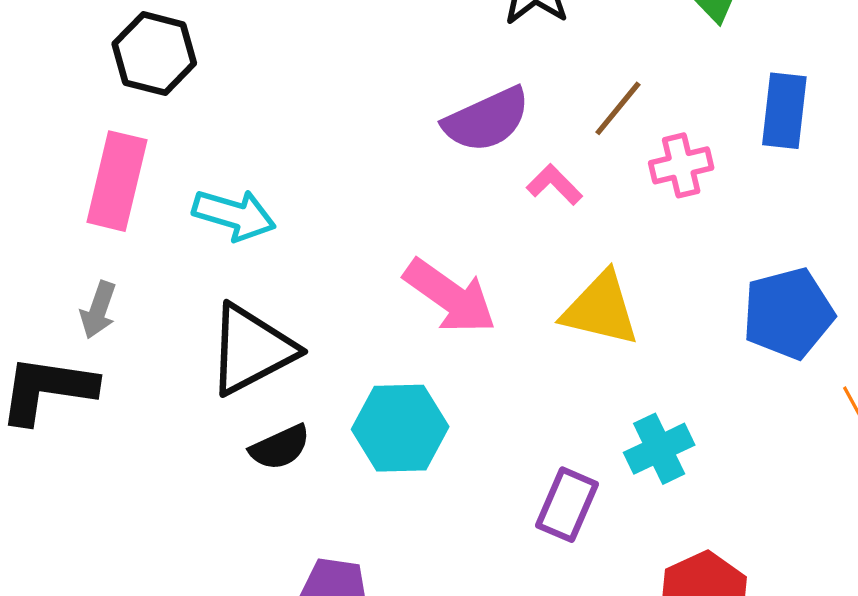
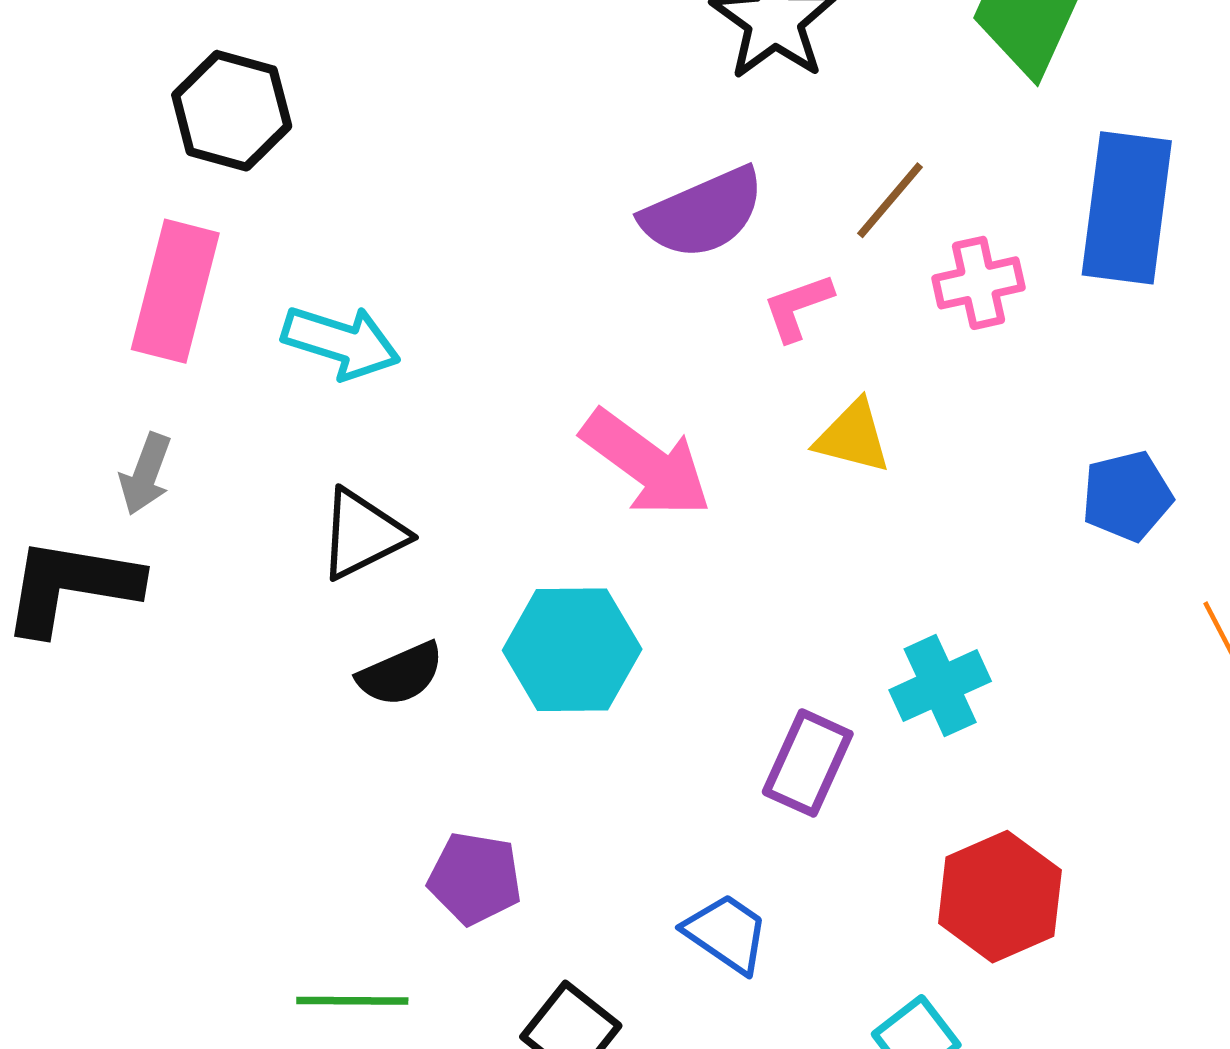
blue rectangle: (784, 111) -> (1127, 208), size x1.4
pink L-shape: (554, 185) -> (798, 307), turned -66
yellow triangle: (601, 309) -> (853, 437), moved, size x0.7
blue pentagon: (788, 313) -> (1127, 496), size x0.7
black triangle: (251, 349) -> (362, 534), size x0.7

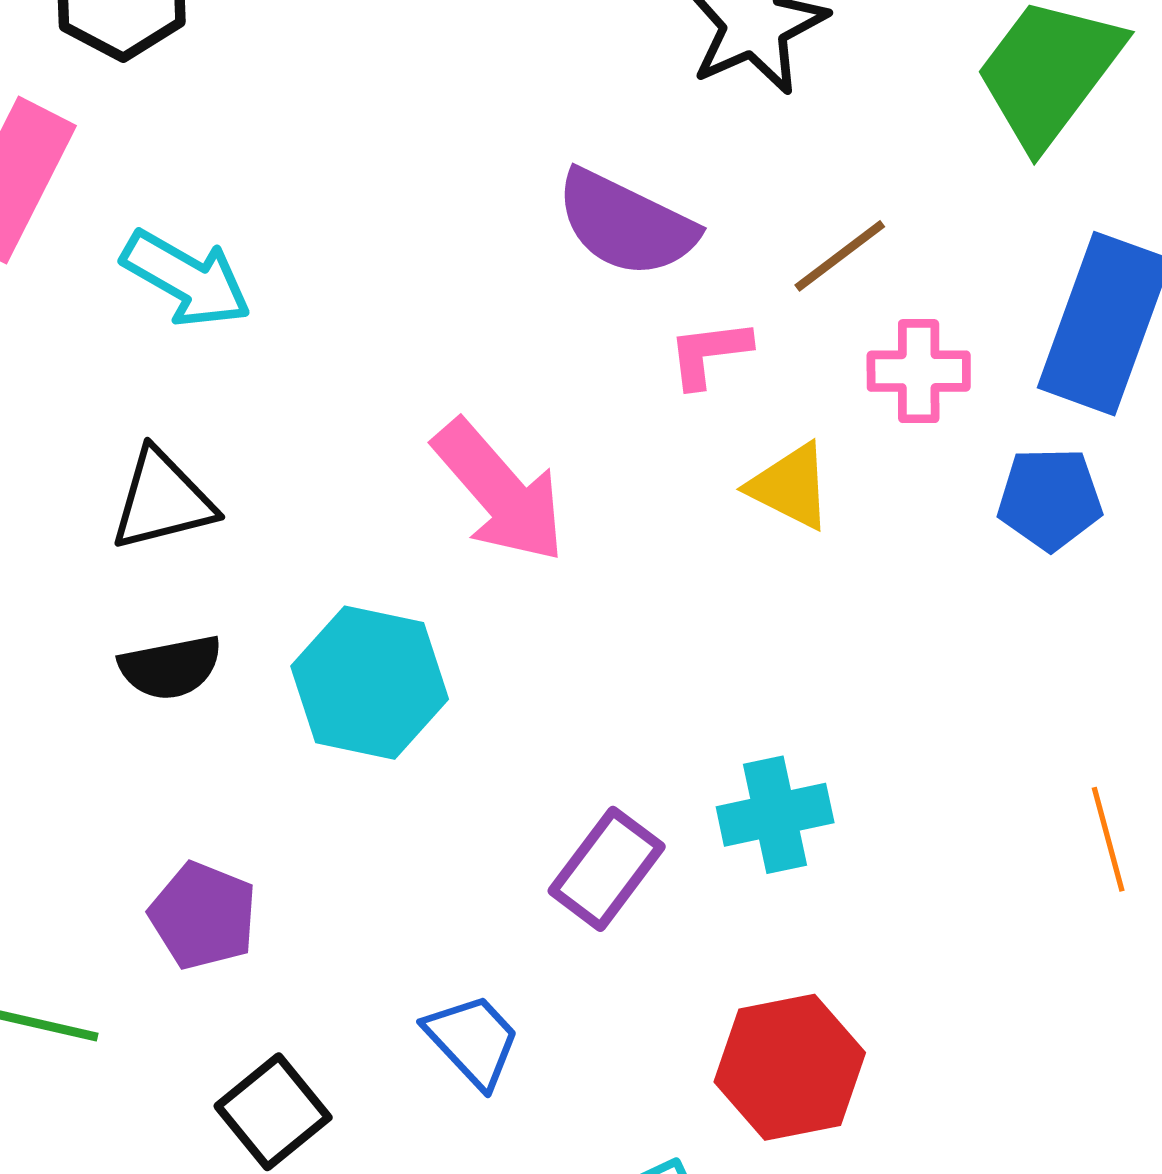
purple semicircle: (703, 213) -> (626, 224), turned 37
yellow triangle: (853, 437) -> (790, 486), moved
blue pentagon: (1127, 496) -> (1050, 499), moved

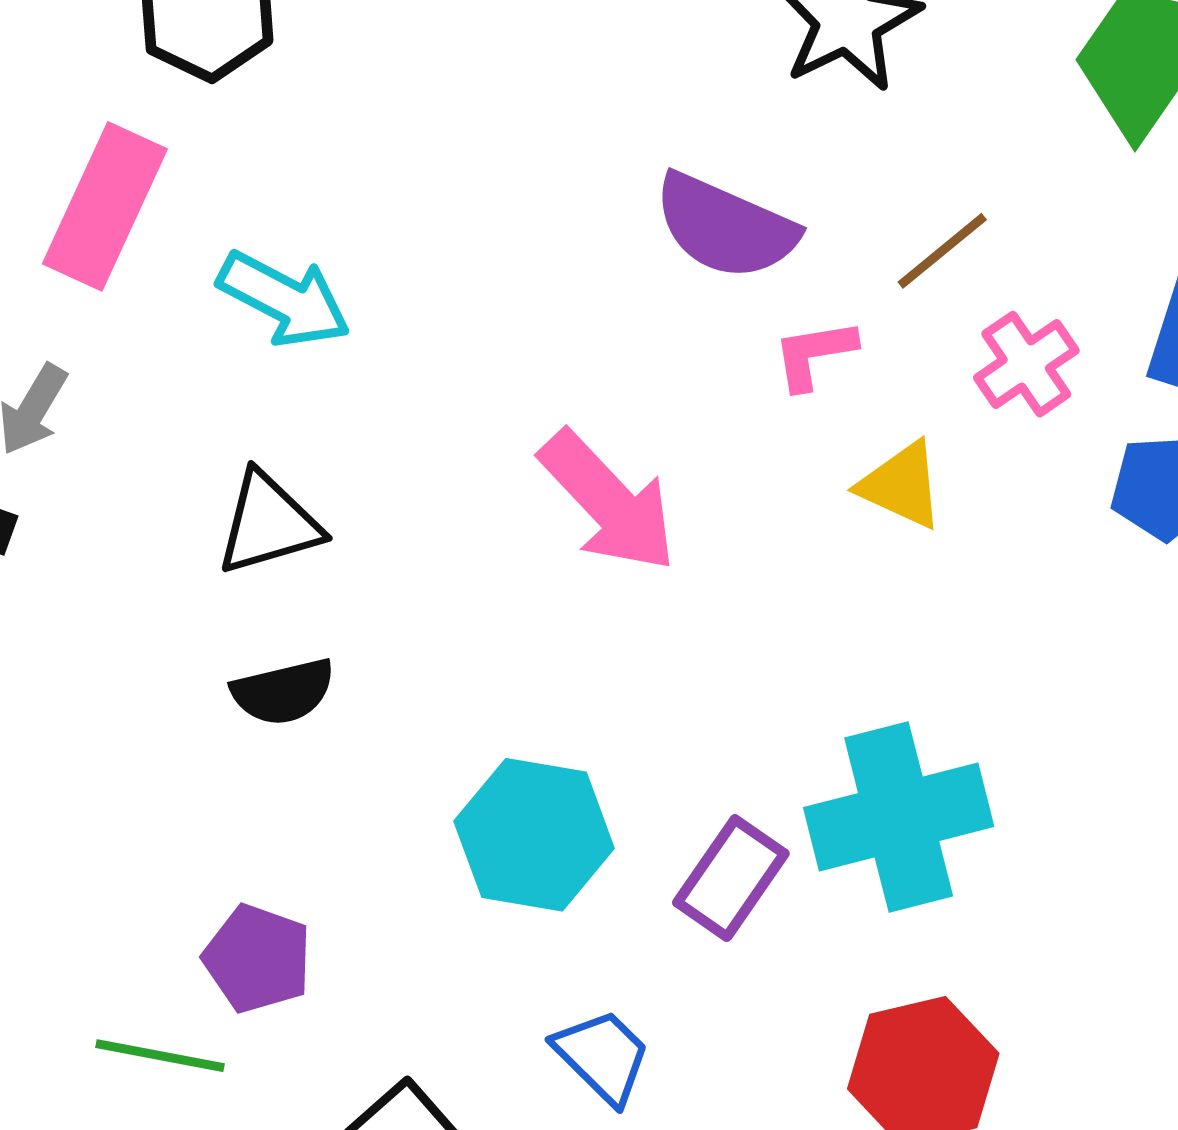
pink cross: (919, 371) -> (1026, 364), turned -32
cyan hexagon: (370, 683) -> (534, 835), moved
cyan cross: (775, 815) -> (899, 817), size x1.6
purple pentagon: (203, 916) -> (257, 959), moved

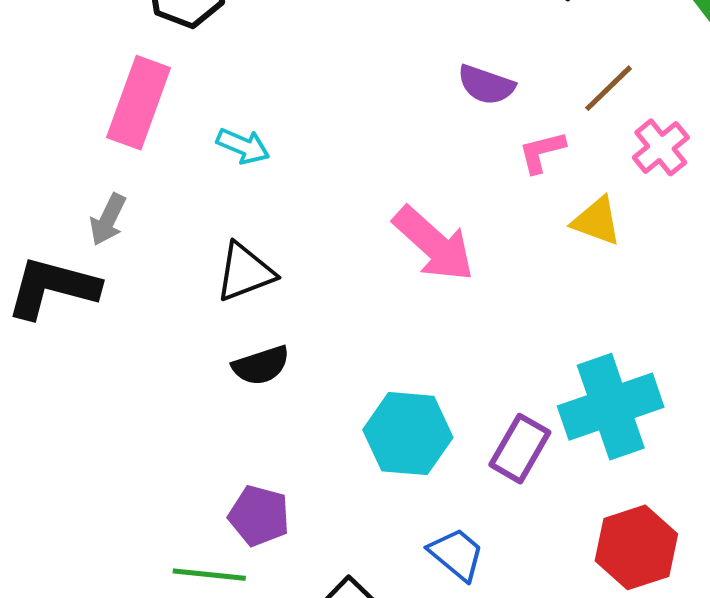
purple semicircle: (725, 227) -> (486, 85), size x0.7
cyan arrow: (284, 299) -> (243, 146), size x0.7

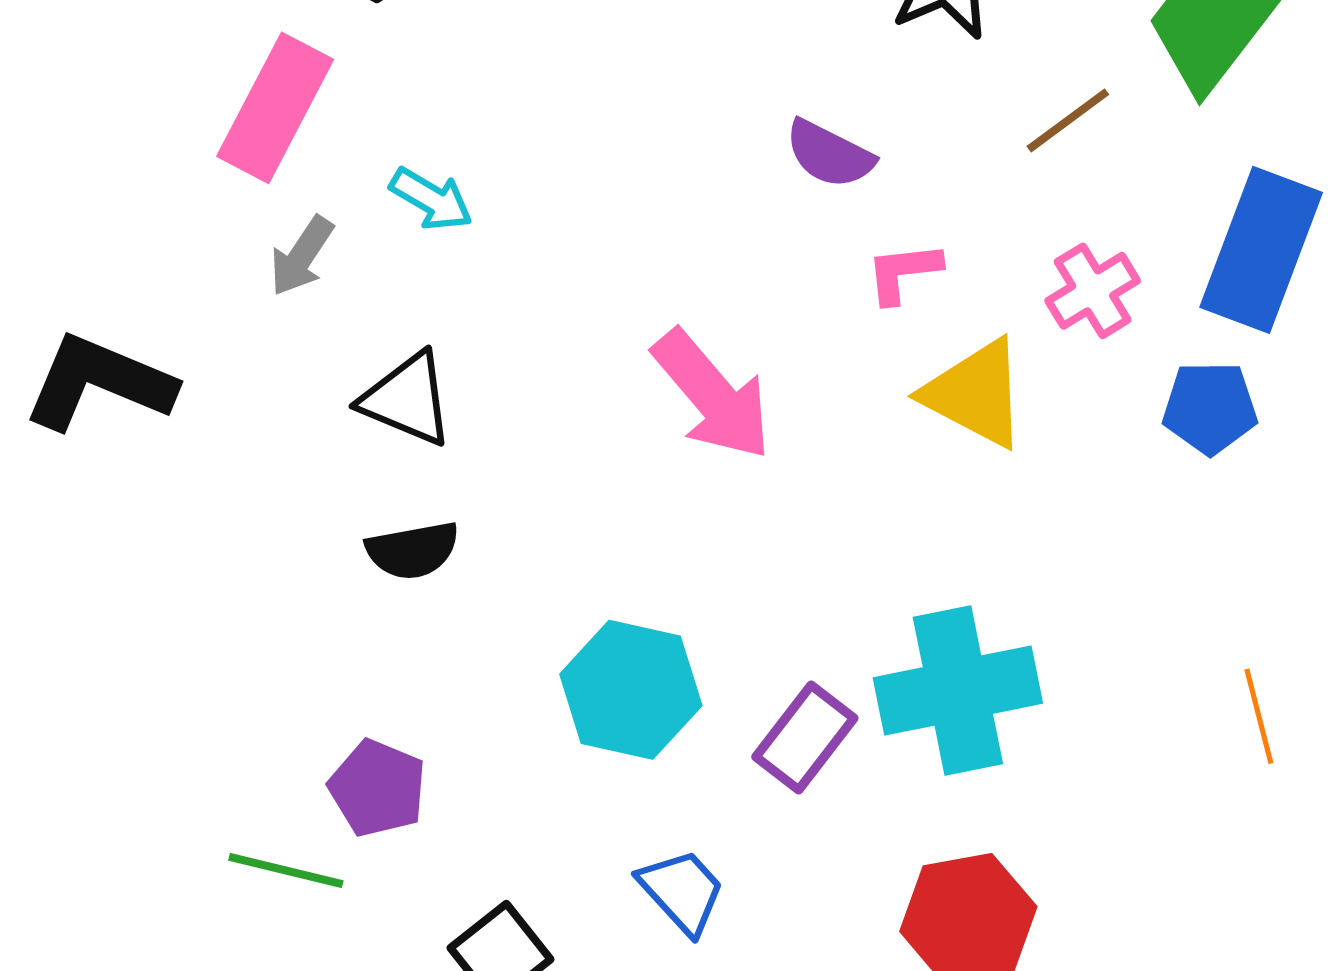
brown line: (609, 88) -> (1068, 120), moved
gray arrow: (108, 219) -> (302, 256), moved
yellow triangle: (597, 221) -> (975, 394), size x1.4
black triangle: (245, 272) -> (407, 399), turned 36

